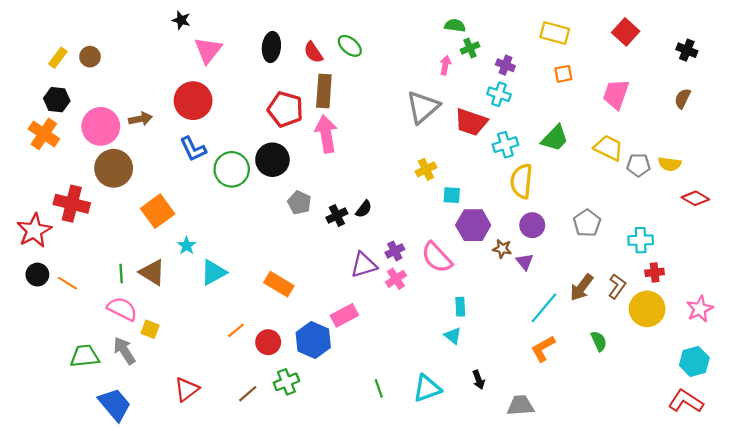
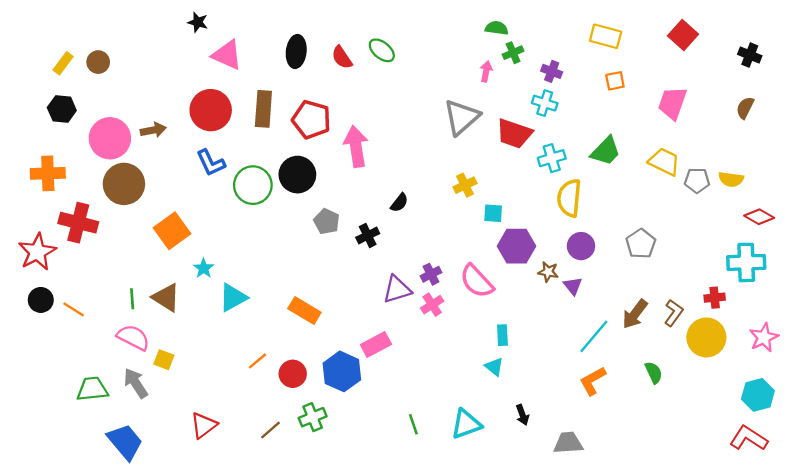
pink triangle: (208, 50) -> (227, 55), turned -44
brown rectangle: (324, 91) -> (263, 109), moved
orange cross: (44, 134) -> (48, 173), moved, turned -36
black semicircle: (364, 209) -> (399, 203), moved
cyan cross: (641, 240) -> (746, 262), moved, size x1.4

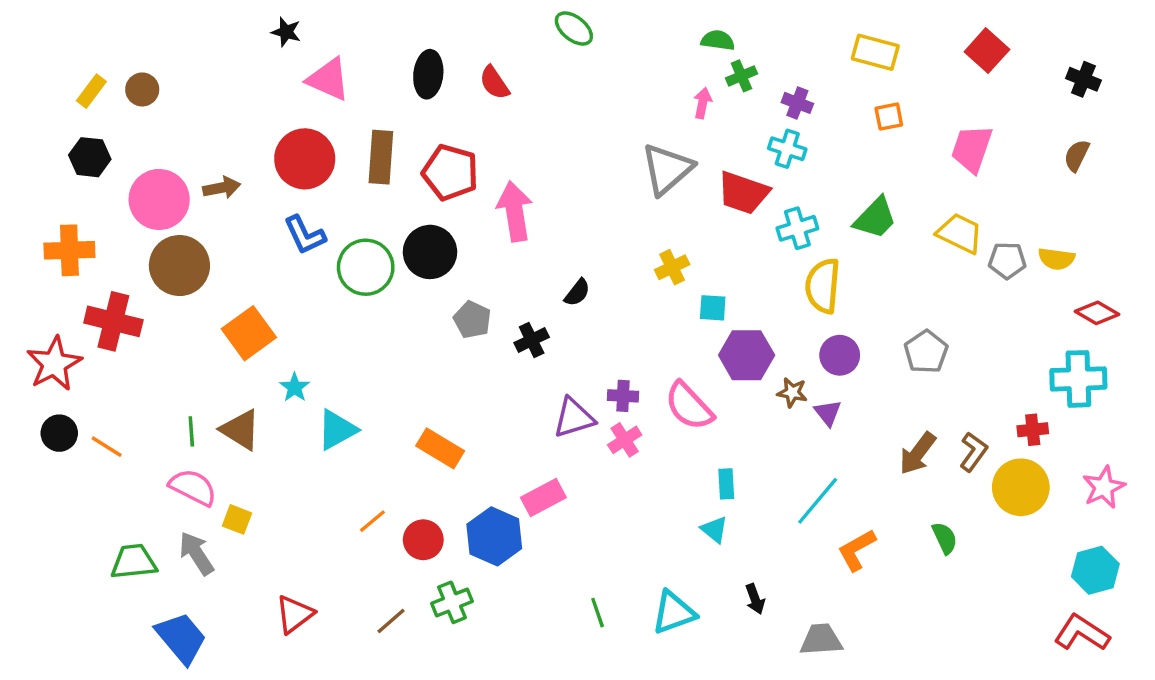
green ellipse: (382, 50) -> (574, 29), moved
purple cross: (431, 274) -> (623, 396), turned 30
cyan line: (594, 336) -> (818, 501), moved

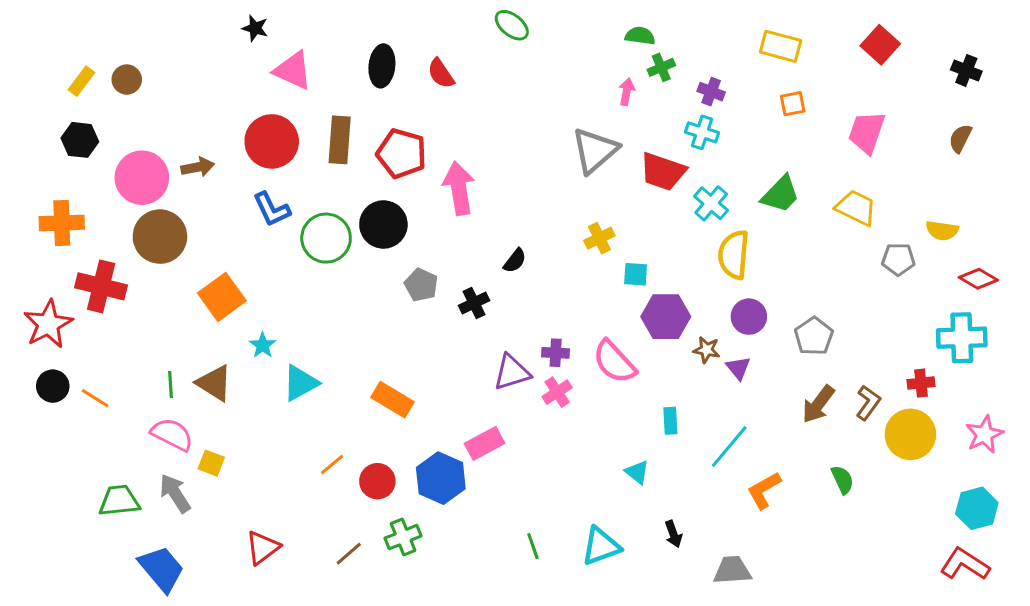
cyan cross: (797, 228) -> (711, 203), turned -32
gray pentagon: (1007, 260) -> (898, 259), moved
gray pentagon: (926, 352) -> (814, 336), moved
cyan rectangle: (726, 484) -> (670, 421), moved

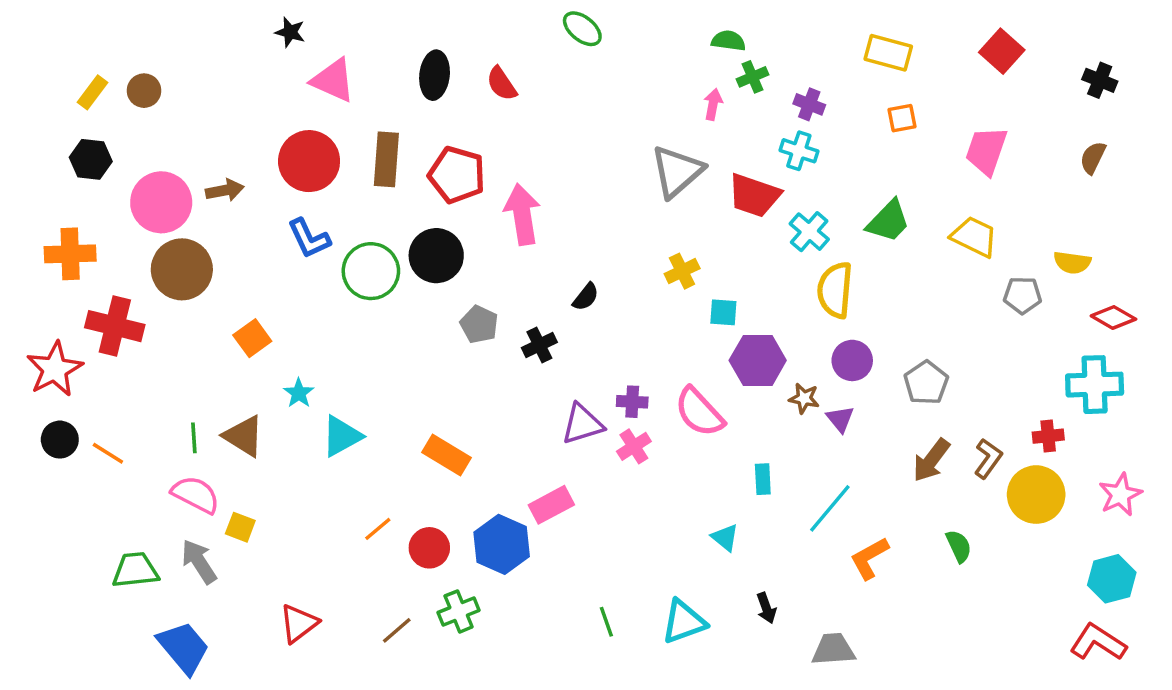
orange square: (222, 297) -> (252, 338), size x0.7

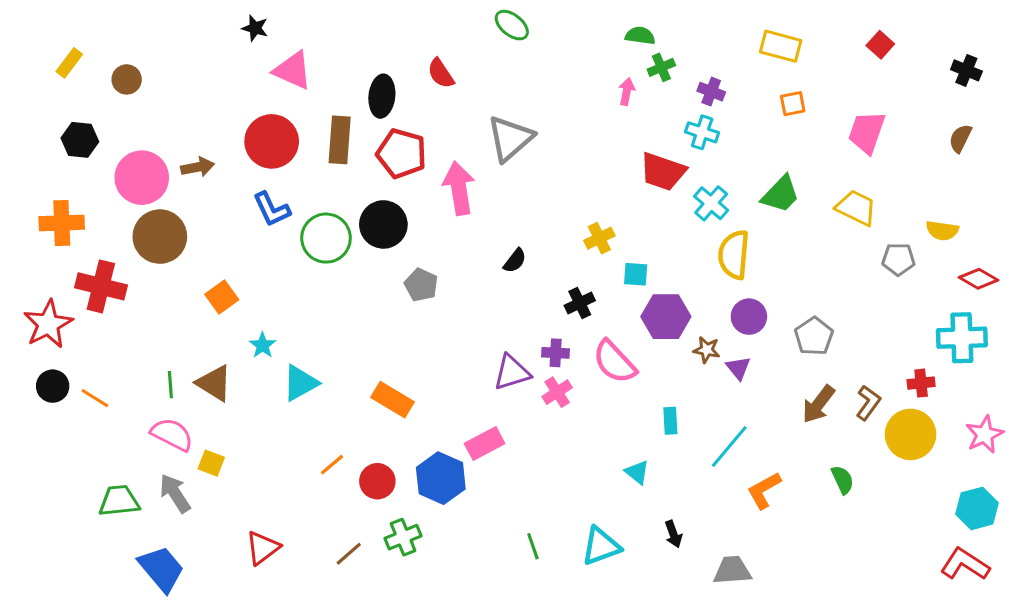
red square: (1002, 51) -> (880, 45), size x0.7
black ellipse: (435, 75) -> (382, 96), moved
yellow rectangle: (92, 92) -> (69, 63), moved
gray triangle: (677, 171) -> (510, 138), moved
black cross: (539, 345) -> (580, 303), moved

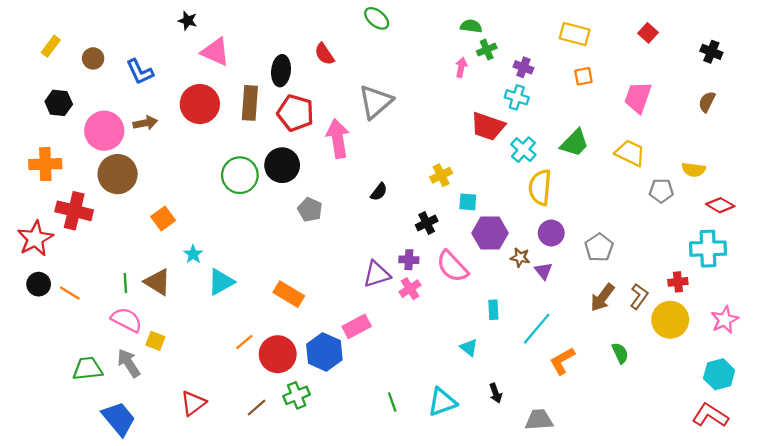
blue L-shape: (272, 209) -> (140, 72), moved
red circle: (377, 481) -> (278, 354), size x1.4

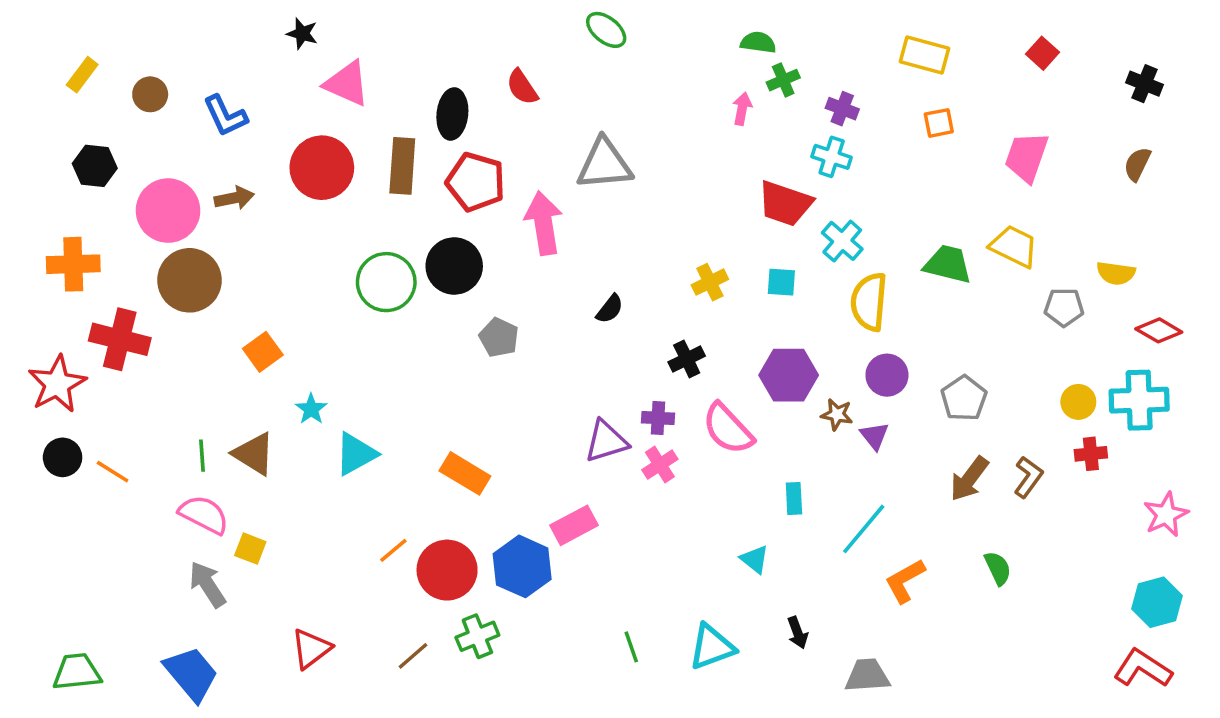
gray triangle: (376, 102) -> (604, 164), turned 36
green trapezoid: (575, 143) -> (948, 264), moved, turned -120
cyan square: (468, 202) -> (781, 282), moved
yellow circle: (670, 320) -> (1078, 402), moved, size x0.6
green trapezoid: (88, 369) -> (77, 672), moved

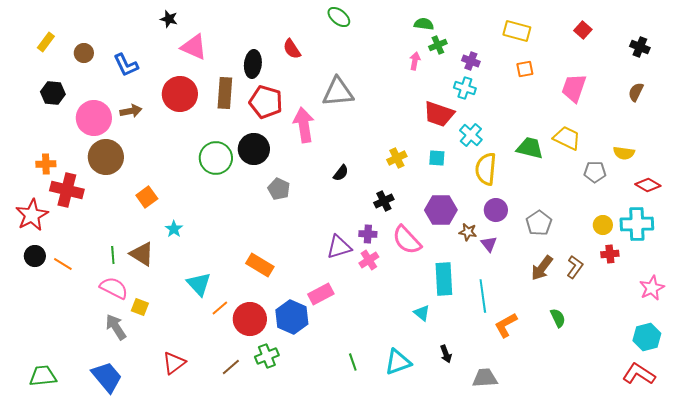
orange cross: (73, 264) -> (46, 164), moved, size x0.7
cyan triangle: (356, 454) -> (199, 284), moved, turned -44
cyan rectangle: (794, 498) -> (444, 279), size x1.8
cyan line: (864, 529) -> (483, 296), turned -48

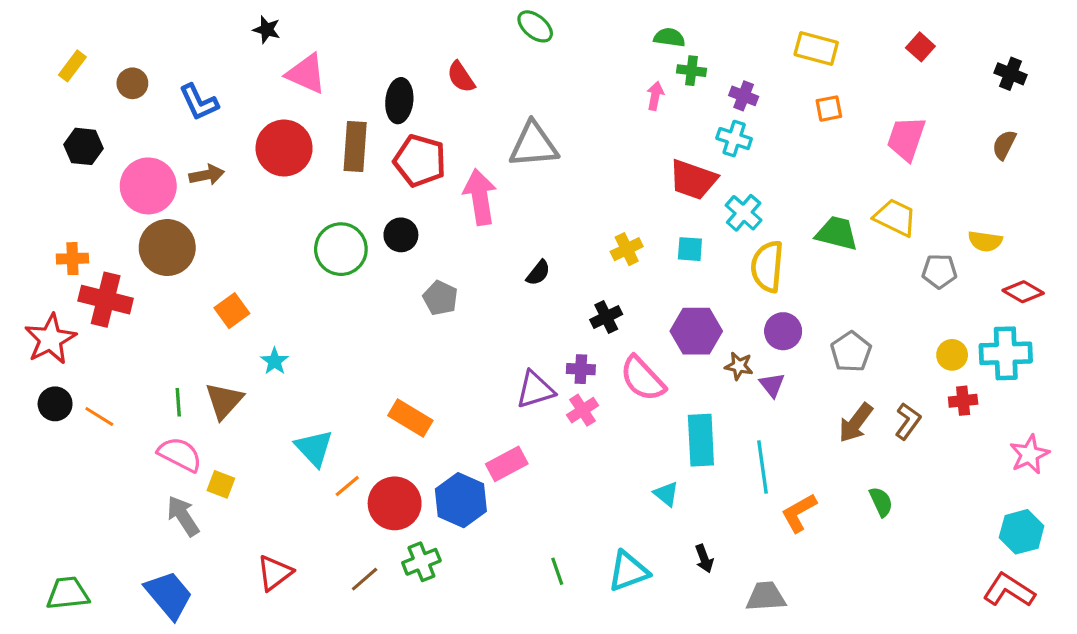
green cross: (438, 45) -> (691, 71), turned 30
black circle: (254, 149) -> (401, 235), size x0.7
brown triangle: (142, 254) -> (224, 401), turned 40

